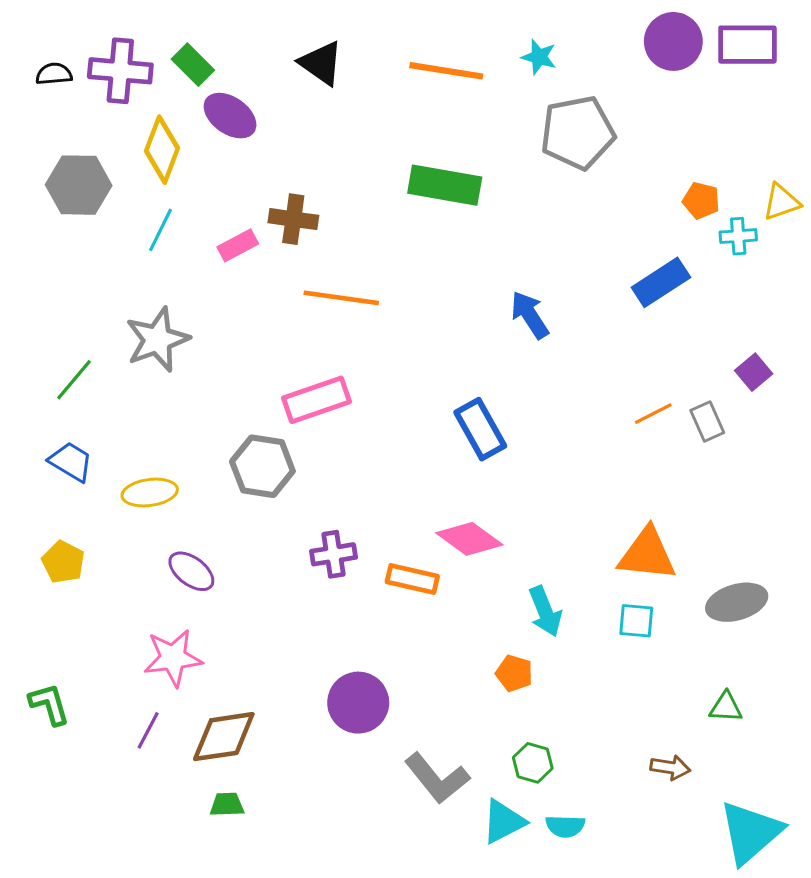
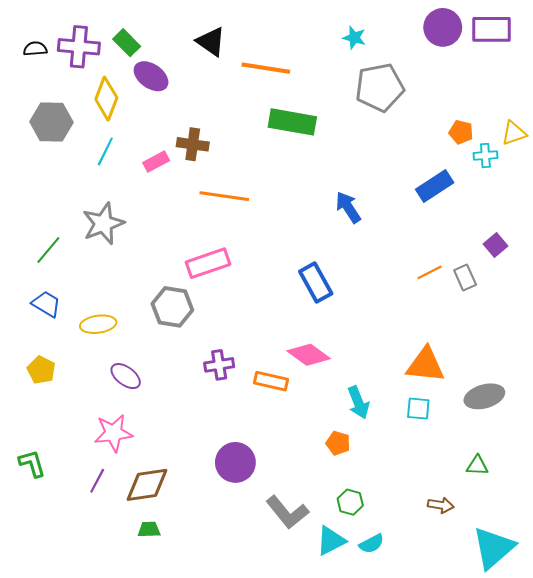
orange line: (446, 71) -> (266, 68), moved
cyan semicircle: (565, 826) -> (372, 544), turned -30

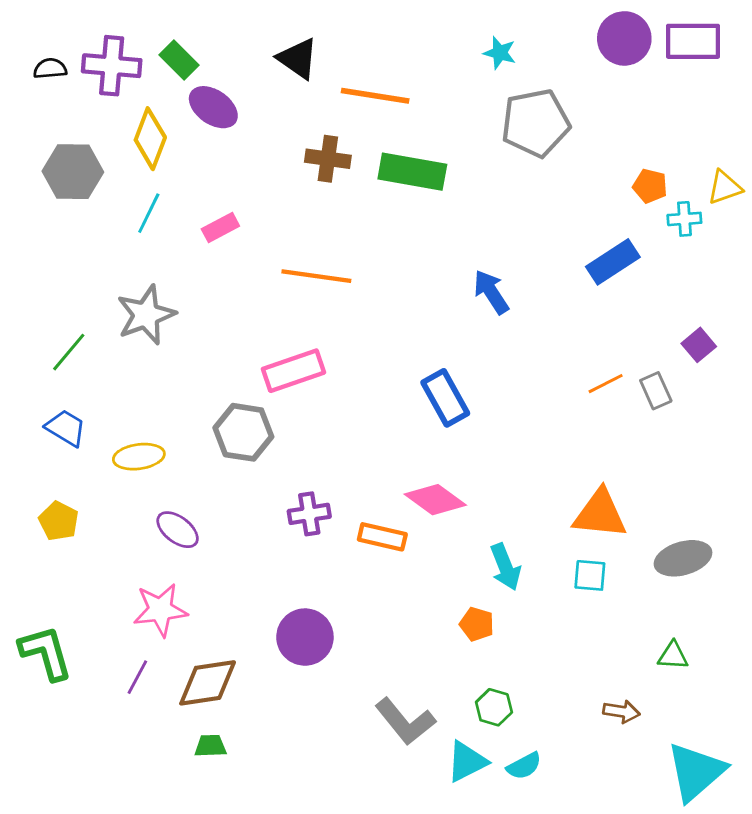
brown cross: (193, 144) -> (328, 159), moved
purple circle: (235, 462) -> (305, 637), moved
green L-shape: (32, 463) -> (46, 653), size x1.4

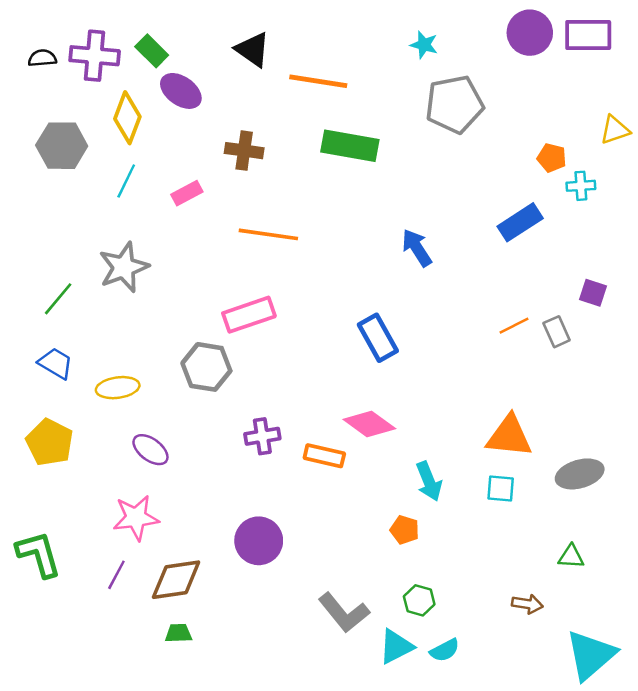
brown cross: (328, 159) -> (244, 151), moved
yellow triangle: (725, 187) -> (615, 130), moved
purple square: (699, 345) -> (593, 293), turned -32
yellow pentagon: (59, 521) -> (50, 442), size x1.4

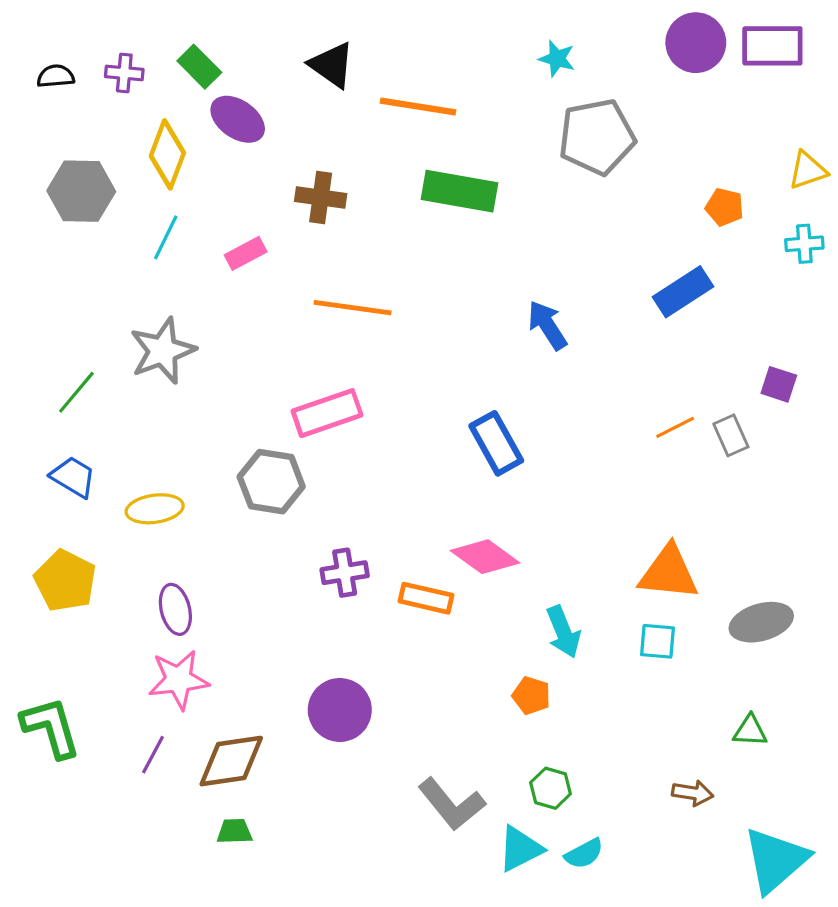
purple cross: (95, 56) -> (124, 73), size x0.6
cyan cross: (581, 186) -> (804, 244), moved
purple ellipse: (150, 450) -> (175, 609), moved, turned 39

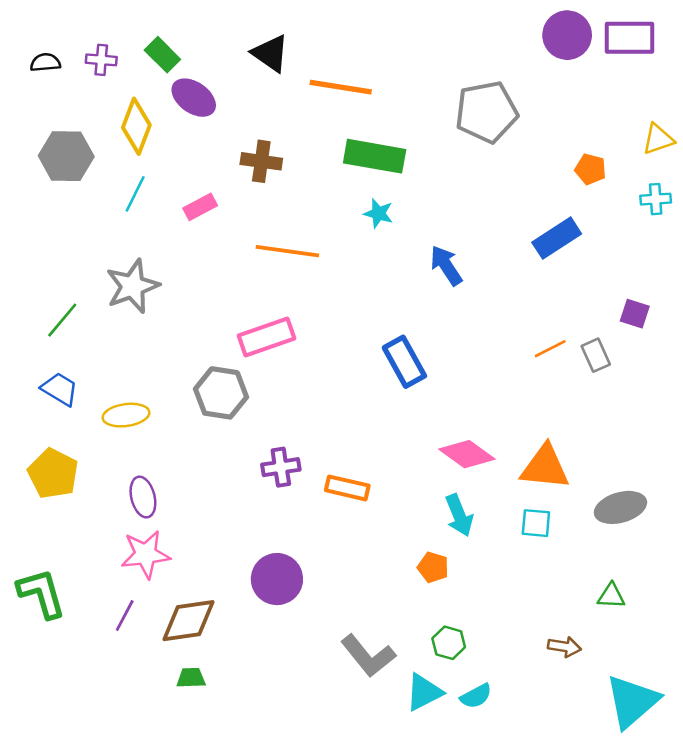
cyan star: (557, 59) -> (378, 213), moved
pink diamond: (485, 557) -> (467, 454), moved

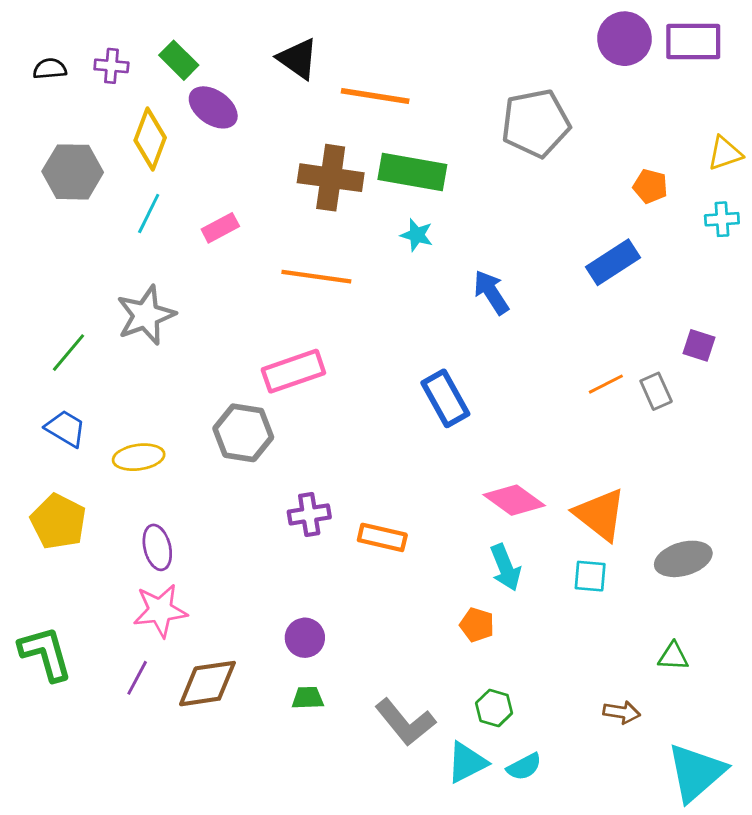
brown cross: (261, 161) -> (331, 178), moved, size x1.4
orange triangle: (545, 467) -> (600, 514), turned 32
purple circle: (277, 579) -> (305, 638), size x0.7
green trapezoid: (191, 678) -> (308, 698), moved

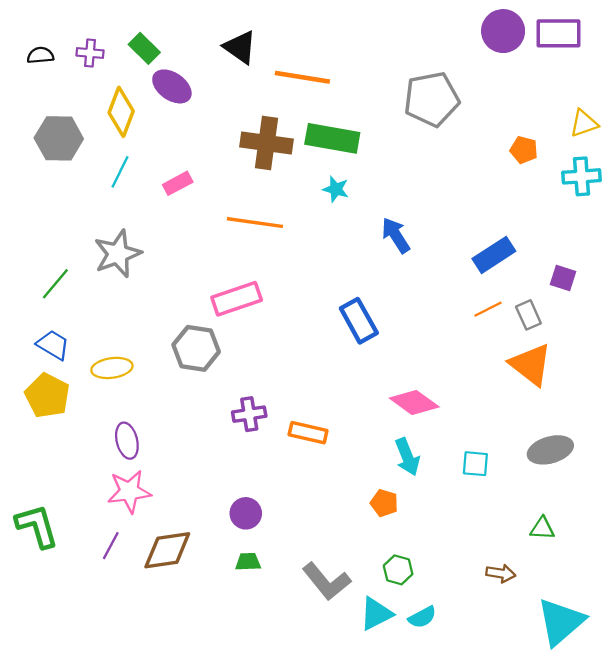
cyan cross: (722, 219) -> (582, 176), size x1.4
blue rectangle: (613, 262) -> (494, 255), moved
orange triangle: (600, 514) -> (531, 365), moved
yellow pentagon: (58, 522) -> (47, 396), moved

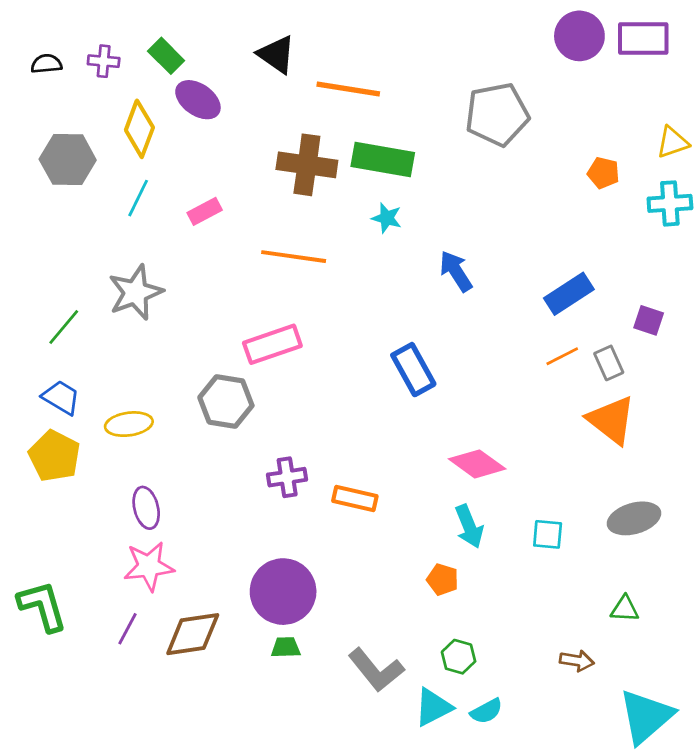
purple circle: (246, 513) -> (283, 592), size x1.8

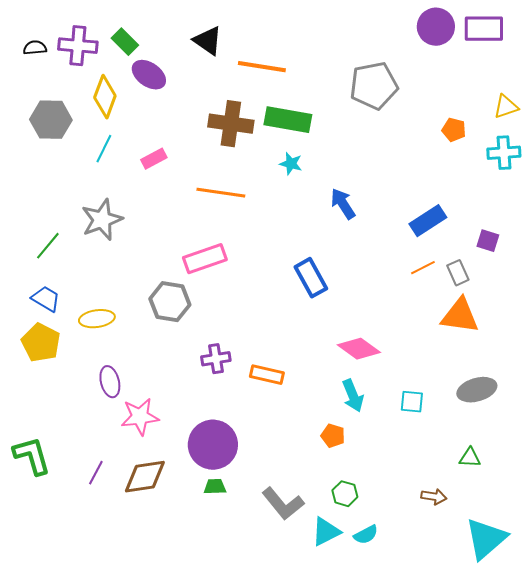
purple cross: (104, 61) -> (78, 46), size x1.6
orange triangle: (611, 420) -> (460, 316), turned -30
pink star: (149, 566) -> (140, 417), moved

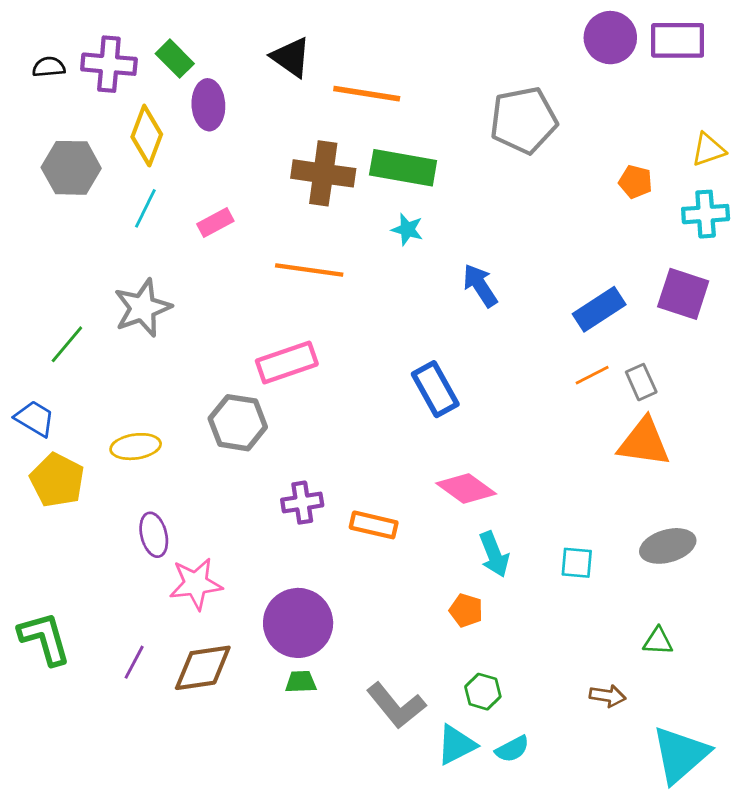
purple ellipse: (149, 75) -> (208, 105), turned 52
purple square: (488, 241) -> (683, 294), moved, size x1.6
blue trapezoid: (46, 299) -> (35, 419), moved
pink diamond: (359, 349) -> (466, 489), moved

